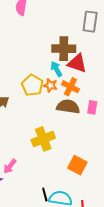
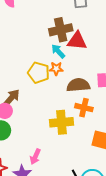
orange cross: (70, 87) -> (84, 108), moved
yellow cross: (43, 139) -> (62, 122), turned 30

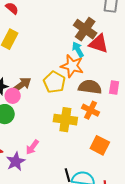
brown cross: (61, 30) -> (85, 29), turned 35
orange star: (56, 69) -> (72, 66), size x1.6
yellow pentagon: (39, 73) -> (54, 82), moved

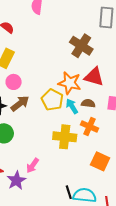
red triangle: (99, 44) -> (94, 77), moved
cyan arrow: (78, 49) -> (72, 106), moved
brown semicircle: (90, 87) -> (88, 103), size x0.6
pink circle: (13, 96) -> (14, 82), moved

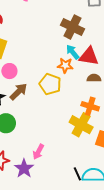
orange star: (70, 83) -> (65, 65), size x0.7
brown semicircle: (88, 103) -> (94, 78), moved
cyan arrow: (72, 106) -> (73, 52), moved
yellow cross: (65, 137) -> (81, 125), moved, turned 30

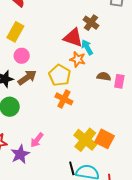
brown cross: (72, 27) -> (91, 23), size x0.7
red triangle: (89, 56) -> (73, 38), moved
orange cross: (90, 106) -> (64, 99), moved
yellow cross: (81, 125) -> (85, 140), moved

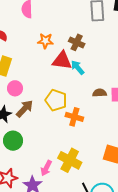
orange star: (78, 59) -> (45, 41), moved
orange cross: (64, 99) -> (74, 117), moved
yellow cross: (85, 140) -> (70, 160), moved

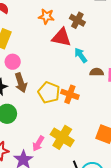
cyan arrow: (78, 67) -> (81, 55), moved
yellow pentagon: (56, 100) -> (49, 92), moved
brown arrow: (25, 109) -> (21, 83), turned 114

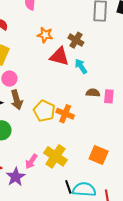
cyan arrow: (81, 55) -> (81, 66), moved

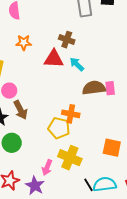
orange star: (45, 35) -> (24, 43), moved
brown semicircle: (93, 93) -> (94, 88), size x1.6
yellow pentagon: (44, 111) -> (59, 128), moved

